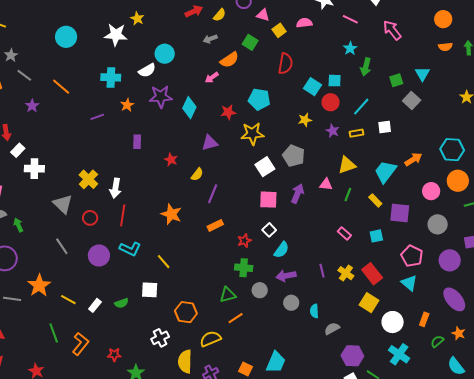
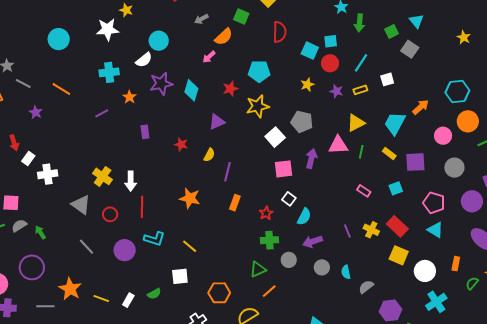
pink triangle: (326, 184) -> (338, 145), size x1.5
orange rectangle: (215, 225) -> (235, 203), turned -35
cyan cross: (399, 354) -> (436, 302), turned 30

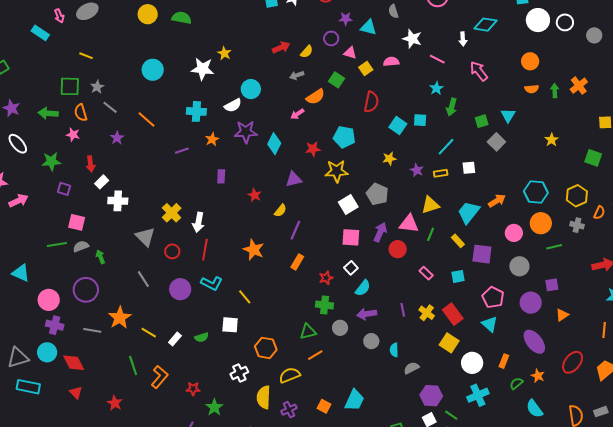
red circle: (330, 63) -> (398, 249), moved

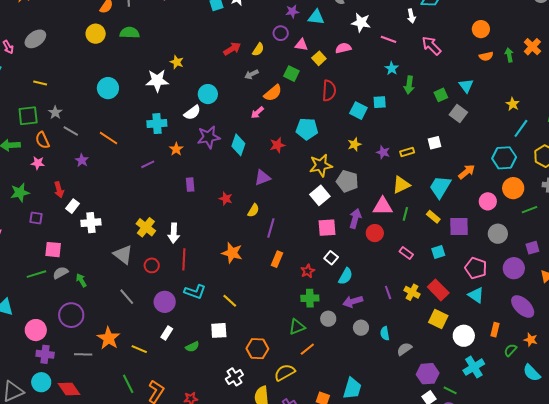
cyan line: (446, 147) -> (521, 128), moved
yellow star: (337, 171) -> (321, 165), moved
white rectangle: (175, 339) -> (167, 333), moved

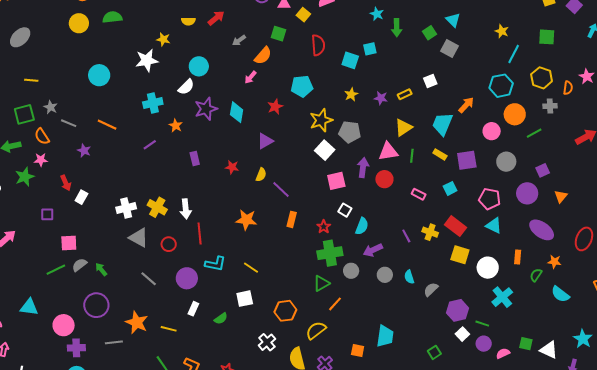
yellow semicircle: (258, 50) -> (188, 21), moved, turned 64
green star: (20, 193) -> (25, 177), moved
white cross: (91, 223) -> (126, 208), moved
purple line: (271, 228) -> (281, 189), turned -54
green cross: (310, 298) -> (330, 253), size x1.4

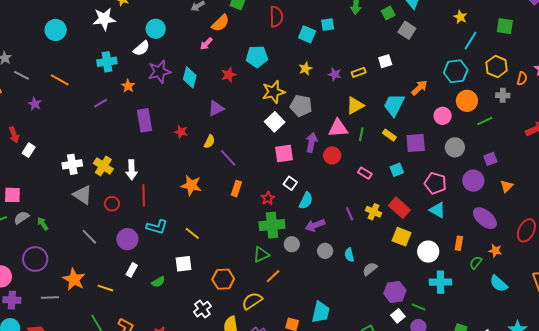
purple rectangle: (195, 158) -> (144, 120), size x1.6
cyan cross: (502, 297) -> (441, 282), turned 35

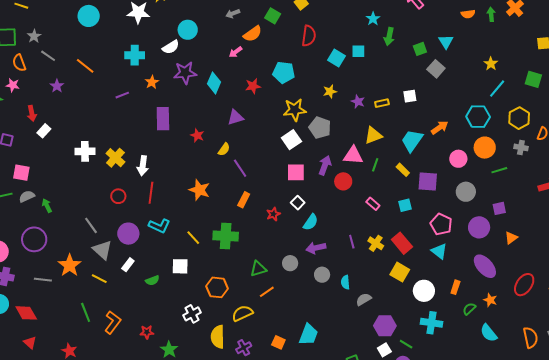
gray triangle: (83, 195) -> (102, 250), moved
green cross: (272, 225) -> (226, 236), moved

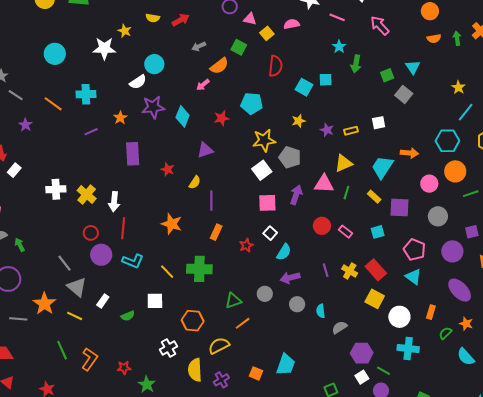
cyan cross: (135, 55) -> (86, 94), moved
orange arrow: (440, 128) -> (409, 153), turned 42
purple line: (240, 168) -> (211, 201), turned 36
red circle: (343, 181) -> (322, 226), moved
purple circle: (128, 234) -> (101, 255), moved

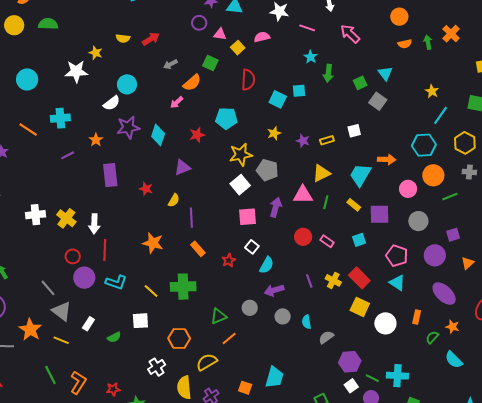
orange rectangle: (216, 232) -> (198, 249), turned -63
cyan cross: (408, 348) -> (397, 376), moved

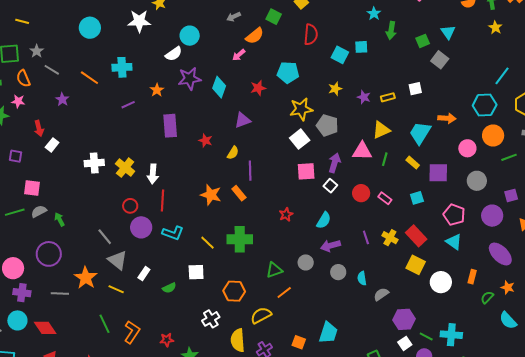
yellow star: (432, 91) -> (495, 27), moved
white square: (252, 247) -> (330, 186), moved
orange rectangle: (198, 249) -> (239, 193), moved

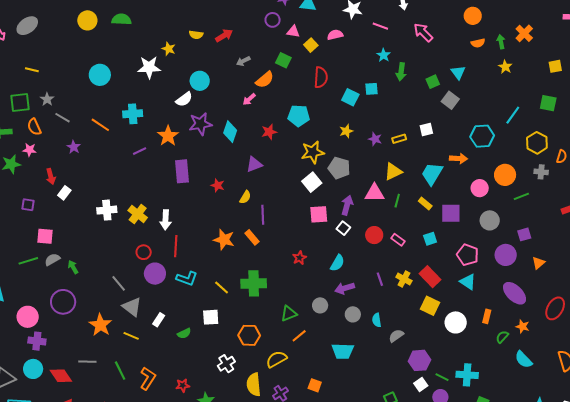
orange star: (157, 90) -> (168, 136), size x1.5
cyan hexagon: (485, 105) -> (482, 136), moved
gray line: (60, 294) -> (87, 362), moved
cyan trapezoid: (328, 333) -> (343, 351), moved, turned 75

